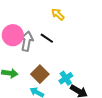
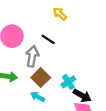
gray arrow: (27, 41) -> (32, 56), moved

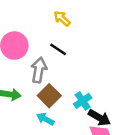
yellow arrow: (60, 14) -> (62, 18), moved

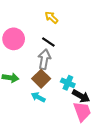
gray arrow: (39, 70) -> (44, 59), moved
cyan cross: (83, 101) -> (68, 83), turned -32

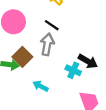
brown square: (41, 79) -> (22, 57), moved
black arrow: (81, 96) -> (88, 61), moved

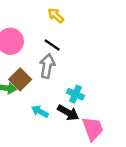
black arrow: (88, 61) -> (68, 113), moved

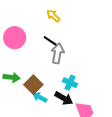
gray arrow: (47, 66) -> (57, 53), moved
brown square: (20, 79) -> (33, 85), moved

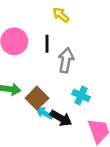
black line: (50, 41) -> (47, 44), moved, turned 56
black arrow: (64, 98) -> (61, 118), moved

